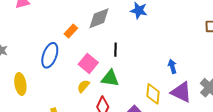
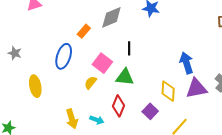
blue arrow: (172, 66) -> (186, 63), size x1.5
yellow semicircle: (83, 86) -> (90, 83), moved
purple triangle: (181, 92) -> (196, 88), turned -35

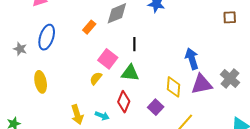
blue ellipse: (64, 56) -> (47, 37), moved

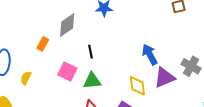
yellow semicircle: (96, 78) -> (26, 78), moved

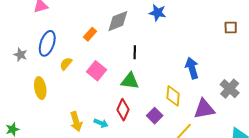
pink square: (67, 71) -> (97, 71), moved
purple triangle: (164, 77) -> (204, 109), moved

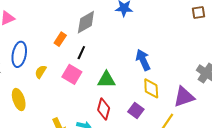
black line: (135, 52) -> (81, 53), moved, turned 32
blue arrow: (192, 68) -> (143, 60), moved

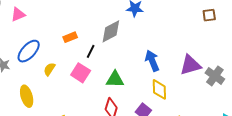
gray diamond: (86, 22) -> (111, 31), moved
orange rectangle: (60, 39) -> (70, 37), turned 32
blue ellipse: (19, 54) -> (29, 51), turned 30
purple triangle: (184, 97) -> (190, 65), moved

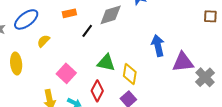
blue arrow: (152, 61) -> (158, 46), moved
pink square: (81, 73) -> (66, 73), moved
yellow diamond: (159, 89) -> (130, 74), moved

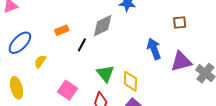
brown square: (210, 16) -> (180, 23), moved
green triangle: (106, 63) -> (105, 74), turned 48

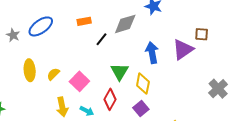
blue arrow: (154, 49) -> (152, 53), moved
yellow semicircle: (40, 61) -> (53, 74), moved
purple triangle: (181, 61) -> (183, 49), moved, turned -30

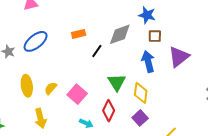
brown square: (202, 34) -> (155, 36), moved
yellow arrow: (62, 107) -> (40, 118), moved

